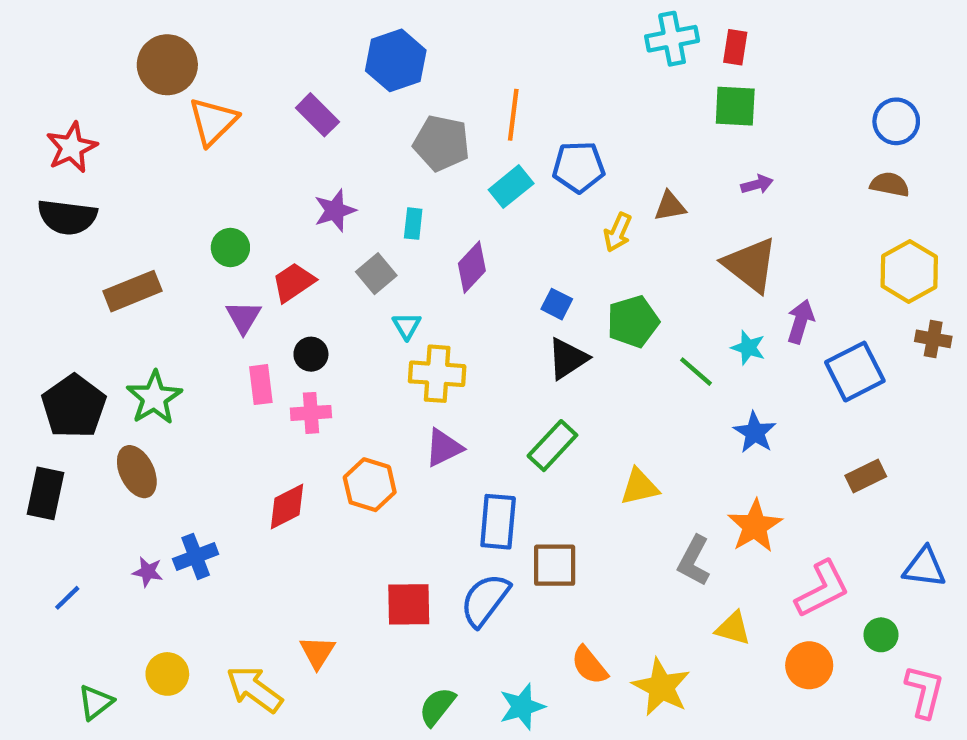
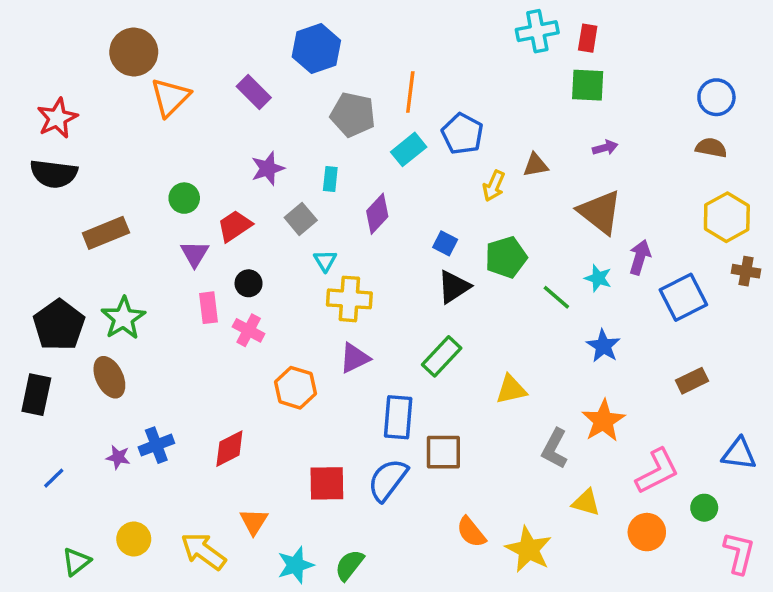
blue pentagon: (579, 167) -> (462, 134), turned 30
pink cross: (311, 413) -> (249, 330), turned 32
red diamond: (287, 506) -> (229, 449), moved
cyan star: (522, 707) -> (295, 565), moved

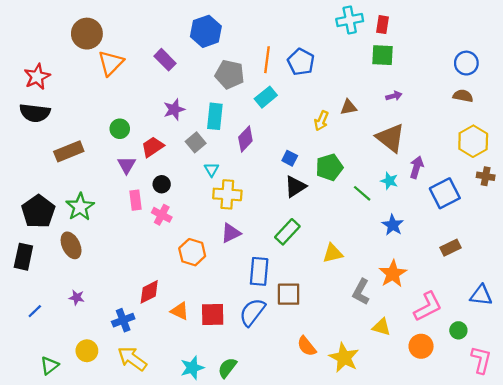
blue pentagon: (462, 134) -> (301, 62), moved
cyan rectangle: (330, 179) -> (215, 116), size x1.6
blue cross: (156, 445) -> (123, 320), moved
orange triangle: (254, 522) -> (180, 311), moved, turned -36

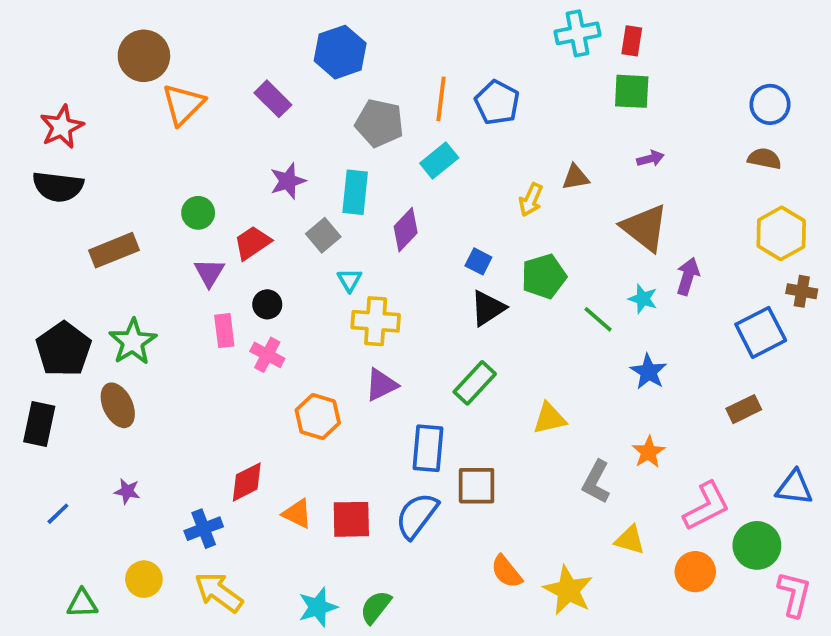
blue square: (445, 193) -> (761, 332), moved
orange star: (393, 274) -> (649, 452), size x0.7
green circle: (458, 330) -> (757, 545), size x1.6
green triangle: (50, 365) -> (82, 603), turned 36

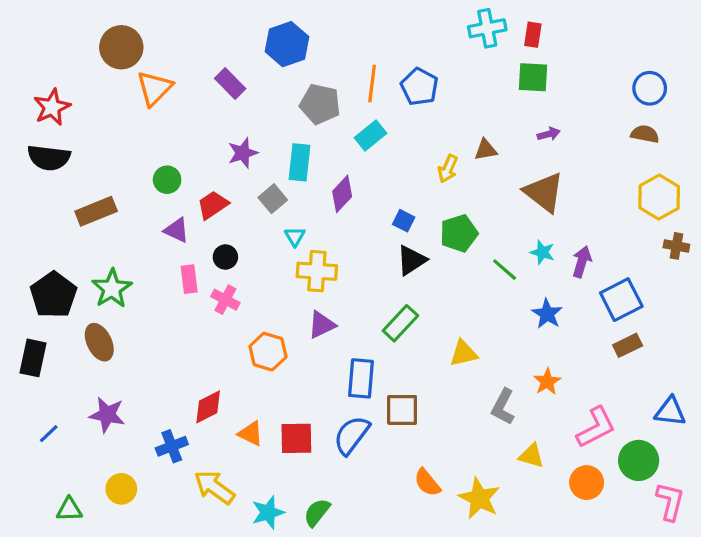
purple triangle: (209, 273) -> (177, 230), turned -36
purple arrow: (688, 276) -> (582, 262), moved
blue square: (761, 332) -> (621, 300), moved
purple star: (127, 491) -> (107, 415), size x1.6
yellow arrow: (219, 592) -> (214, 487), moved

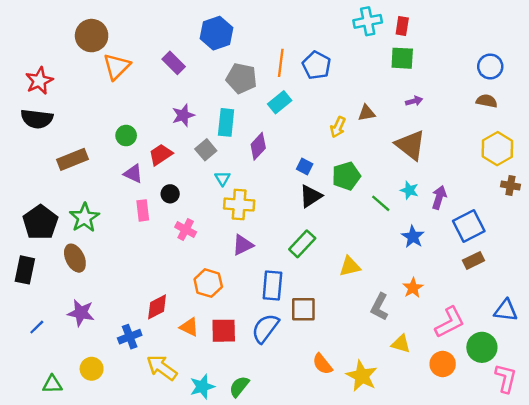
pink cross: (225, 300) -> (186, 230), moved
orange hexagon: (268, 352) -> (208, 283), moved

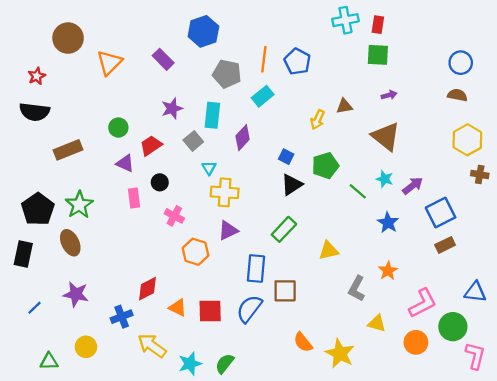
brown circle: (92, 36) -> (68, 38), moved
red star: (39, 81) -> (37, 76), size x0.7
purple arrow: (439, 197) -> (413, 186), turned 35
orange hexagon: (208, 283) -> (196, 252), moved

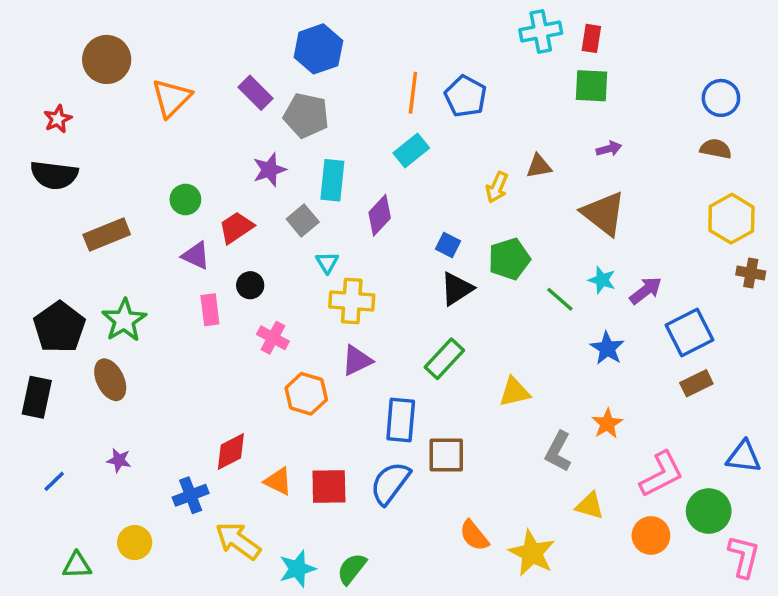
gray pentagon: (227, 74) -> (306, 115), moved
purple star: (76, 294) -> (119, 460), size x0.6

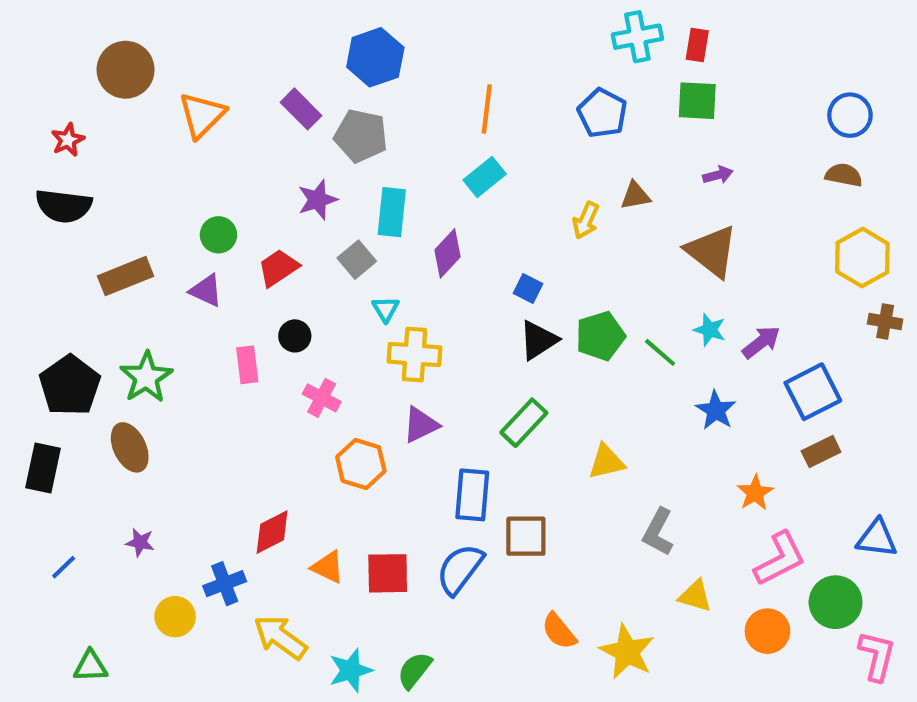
blue pentagon: (465, 96) -> (602, 113), moved
purple triangle: (196, 255) -> (206, 291), moved
green pentagon: (509, 259) -> (600, 336), moved
orange star: (607, 423) -> (755, 493), moved
yellow circle: (135, 543) -> (175, 617), moved

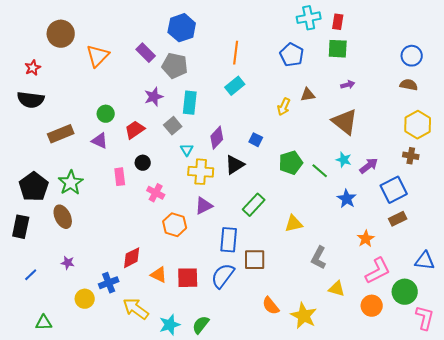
purple diamond: (448, 253) -> (217, 138), moved
brown cross: (885, 322) -> (411, 156), moved
black triangle: (538, 340) -> (235, 165), moved

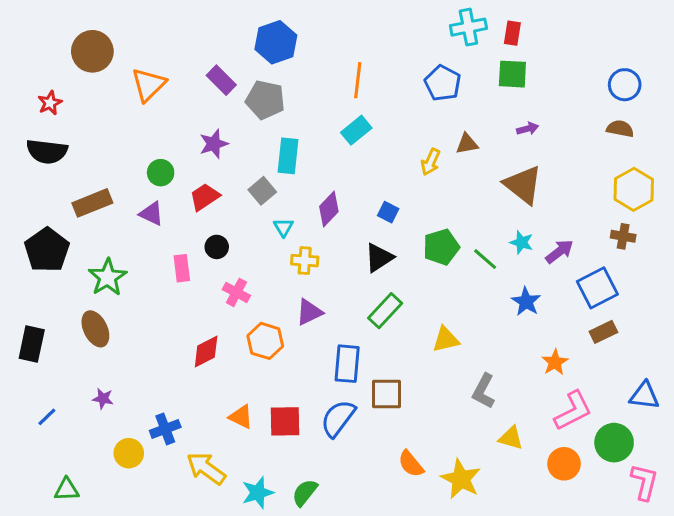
purple star: (154, 97) -> (214, 144), moved
black triangle: (235, 165) -> (379, 258), moved
yellow cross: (201, 172) -> (305, 261), size x0.7
black pentagon: (34, 187) -> (47, 250), moved
red diamond: (132, 258) -> (206, 352), moved

